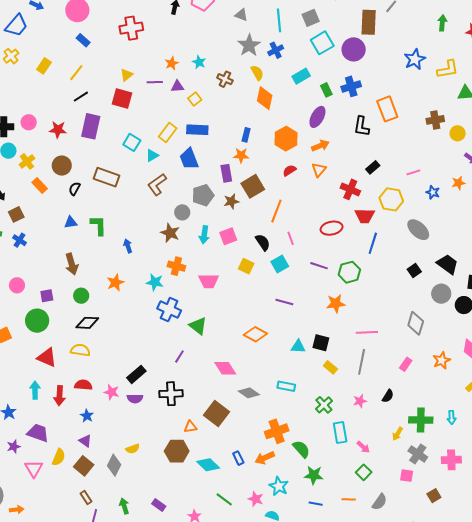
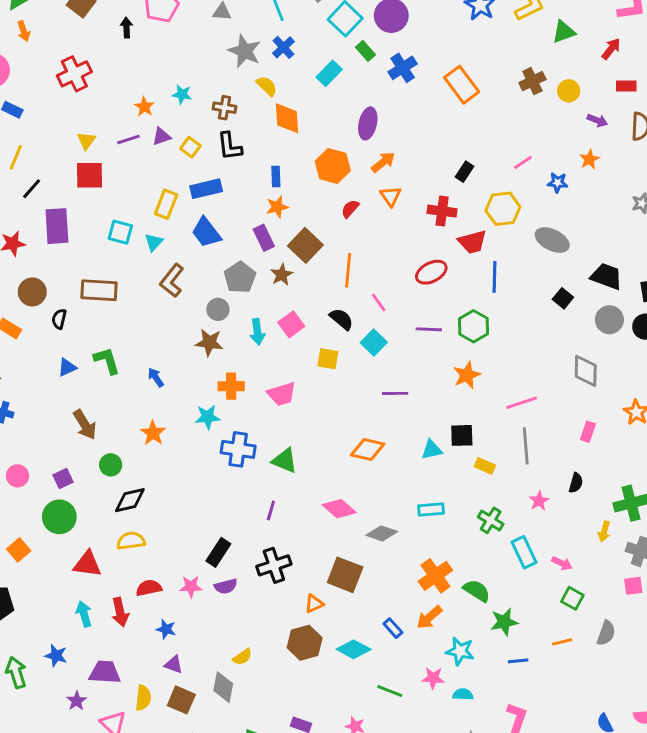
green rectangle: (326, 90) -> (365, 51), moved
black L-shape: (362, 126) -> (230, 146), moved

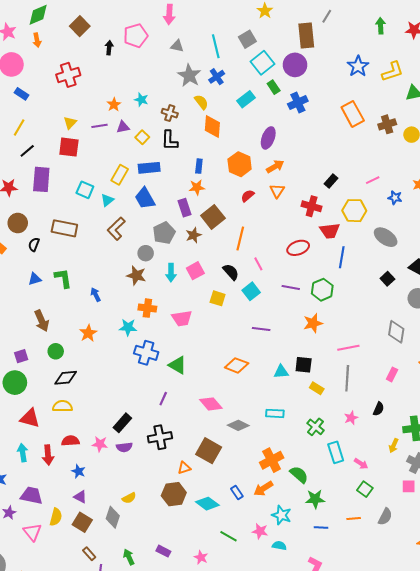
orange rectangle: (462, 85) -> (353, 114), moved

